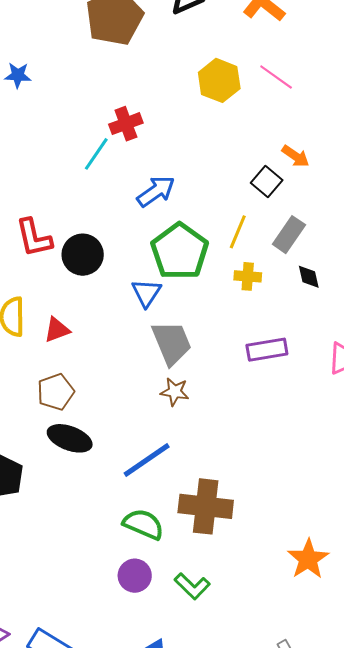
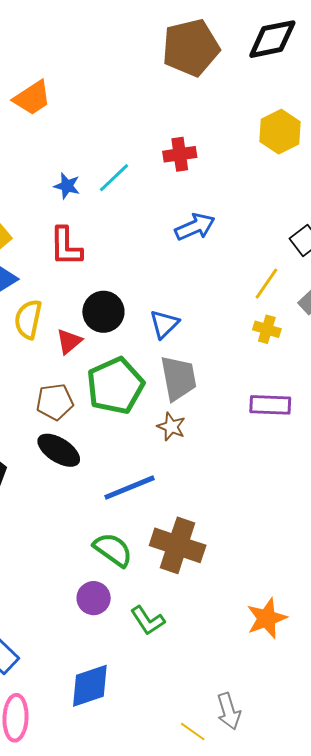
blue star: (18, 75) -> (67, 186), moved
cyan line: (96, 154) -> (114, 178), moved
green pentagon: (180, 251) -> (115, 386), moved
black circle: (83, 255) -> (103, 312), moved
red triangle: (57, 330) -> (69, 341), turned -32

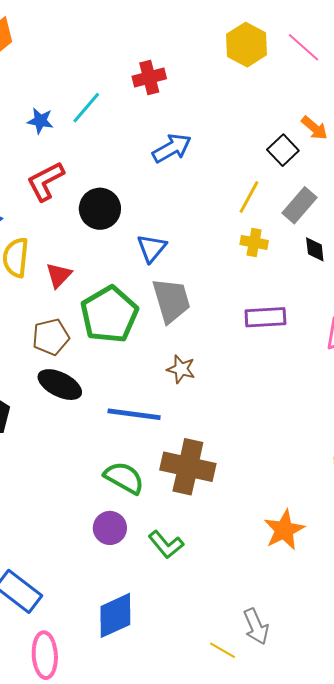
red L-shape: (66, 247) -> (46, 181), turned 69
black circle: (103, 312) -> (100, 209), moved
brown star: (171, 427) -> (181, 369), moved
blue line: (130, 488) -> (134, 414), turned 36

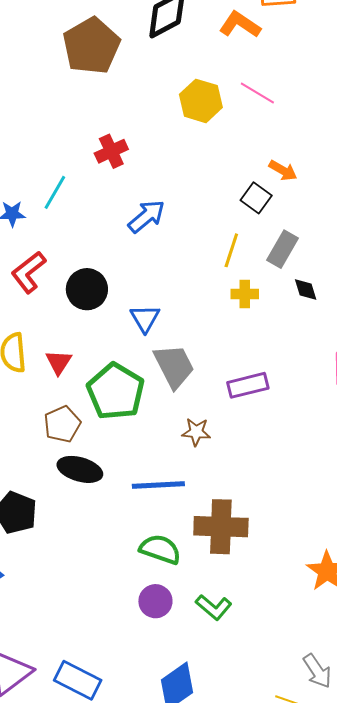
purple rectangle: (265, 317) -> (248, 385), moved

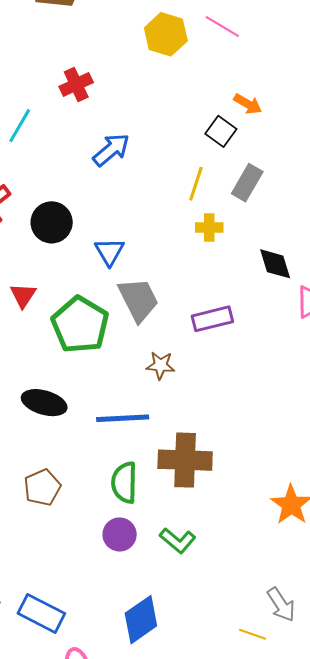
black diamond: (306, 290) -> (275, 264), moved, size x1.4
brown pentagon: (62, 424) -> (42, 487), moved
green semicircle: (160, 549) -> (124, 483), turned -108

